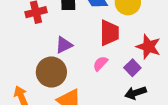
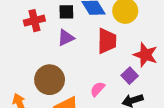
purple triangle: (64, 45) -> (66, 38), moved
pink semicircle: (100, 64) -> (98, 89), moved

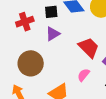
red trapezoid: (107, 41) -> (89, 48), moved, turned -40
brown circle: (50, 80) -> (31, 63), moved

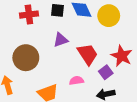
purple triangle: (53, 34) -> (61, 40), moved
pink semicircle: (83, 75) -> (77, 81), turned 32

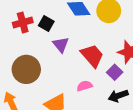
black square: (58, 10) -> (46, 23), moved, turned 32
purple triangle: (61, 40) -> (61, 45), turned -42

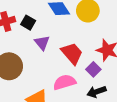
pink semicircle: (85, 86) -> (65, 82), size x1.5

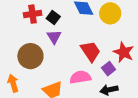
purple triangle: (42, 43) -> (54, 37), moved

